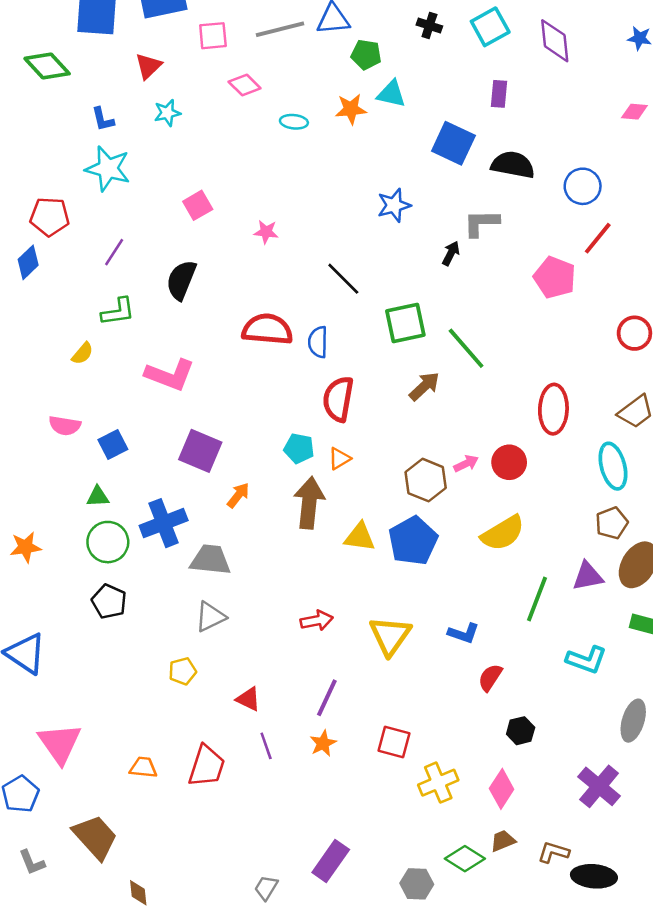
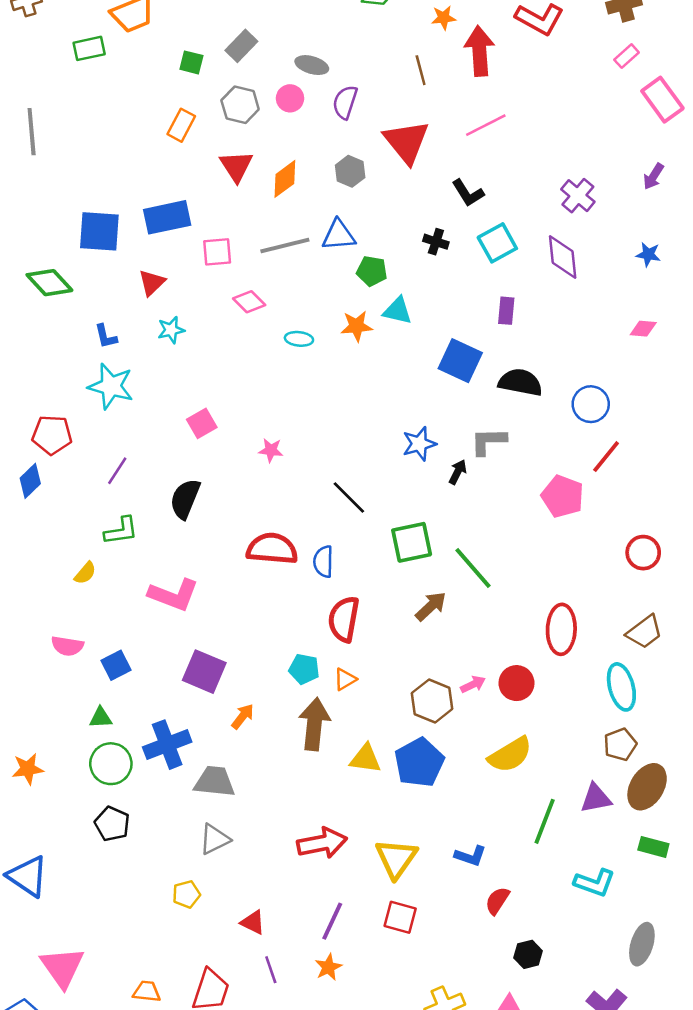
blue star: (394, 205) -> (419, 444), moved
red arrow: (317, 621) -> (322, 843), size x1.5
red square: (394, 742) -> (400, 917), moved

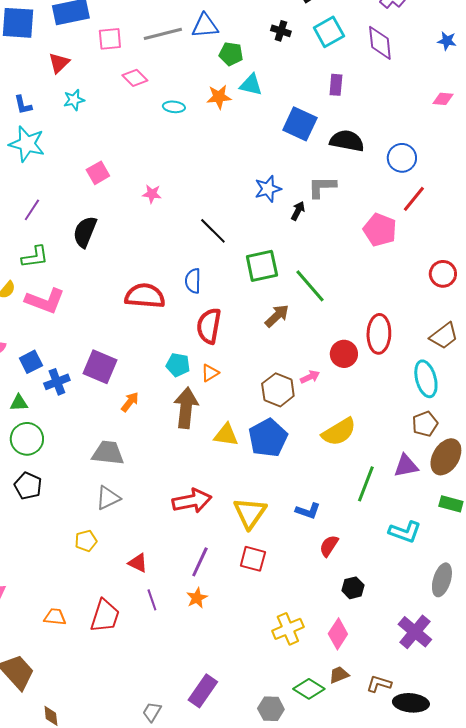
red semicircle: (272, 549) -> (145, 296), moved
pink L-shape: (174, 595) -> (45, 301), moved
red circle: (517, 683) -> (344, 354), moved
blue cross: (167, 745) -> (57, 382), moved, size x0.7

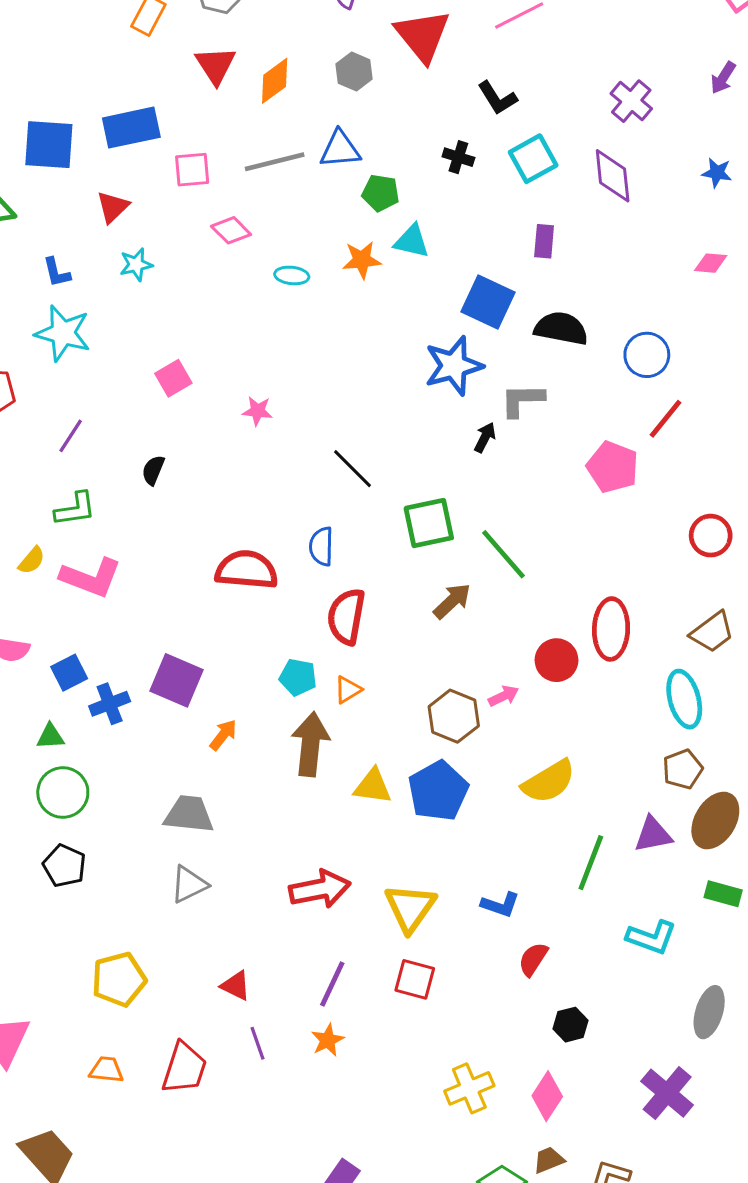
blue star: (268, 189) -> (454, 366), moved, size x1.4
black semicircle: (85, 232) -> (153, 470), size x0.6
yellow pentagon: (86, 541) -> (119, 979), moved, size x1.6

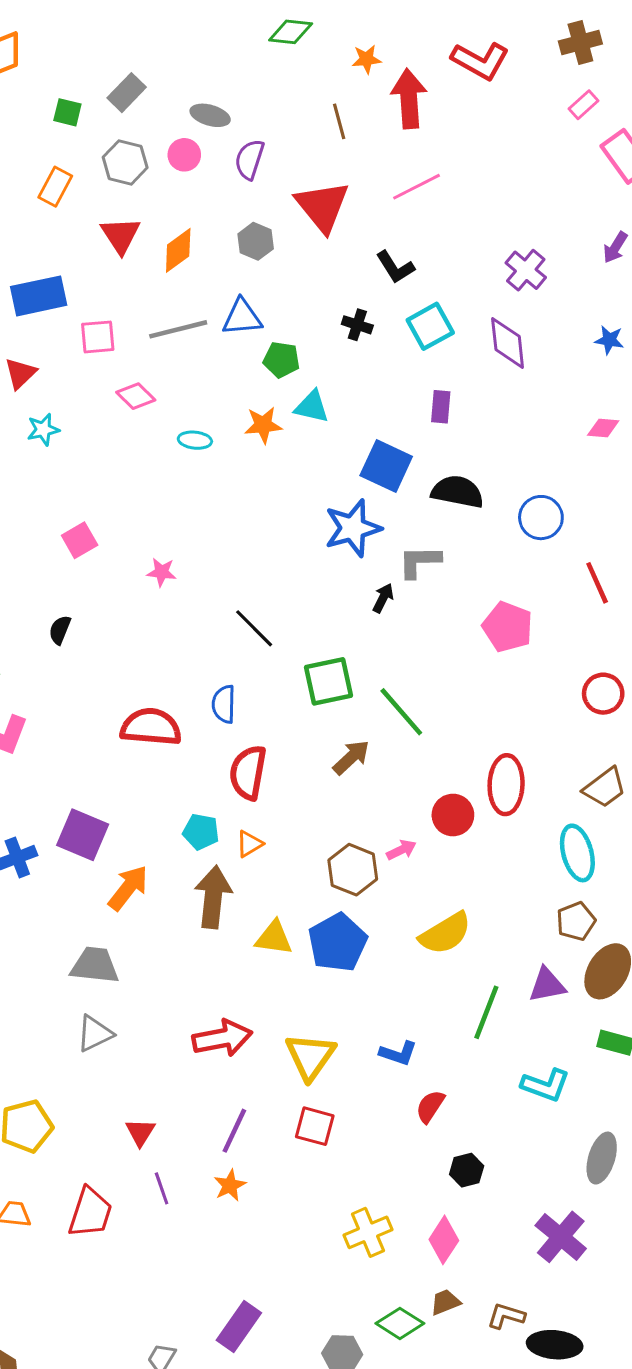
red line: (666, 419) -> (597, 583), moved, turned -63
orange arrow: (223, 735) -> (128, 888), size x1.5
red triangle: (236, 986) -> (140, 1132), turned 36

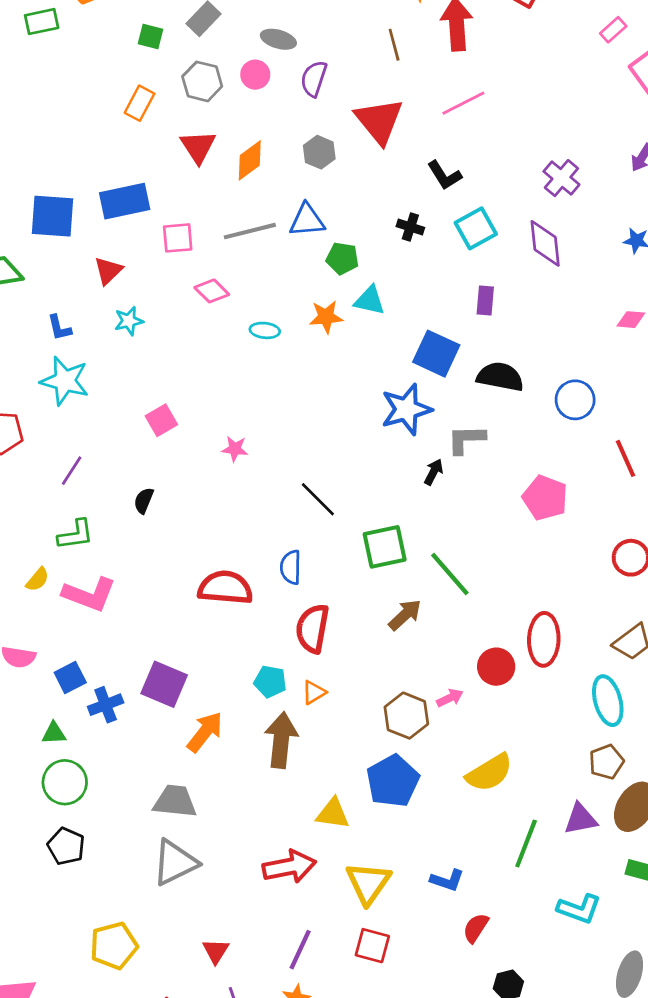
yellow triangle: (274, 938) -> (333, 814), moved
gray triangle: (95, 1034) -> (175, 863), size x1.4

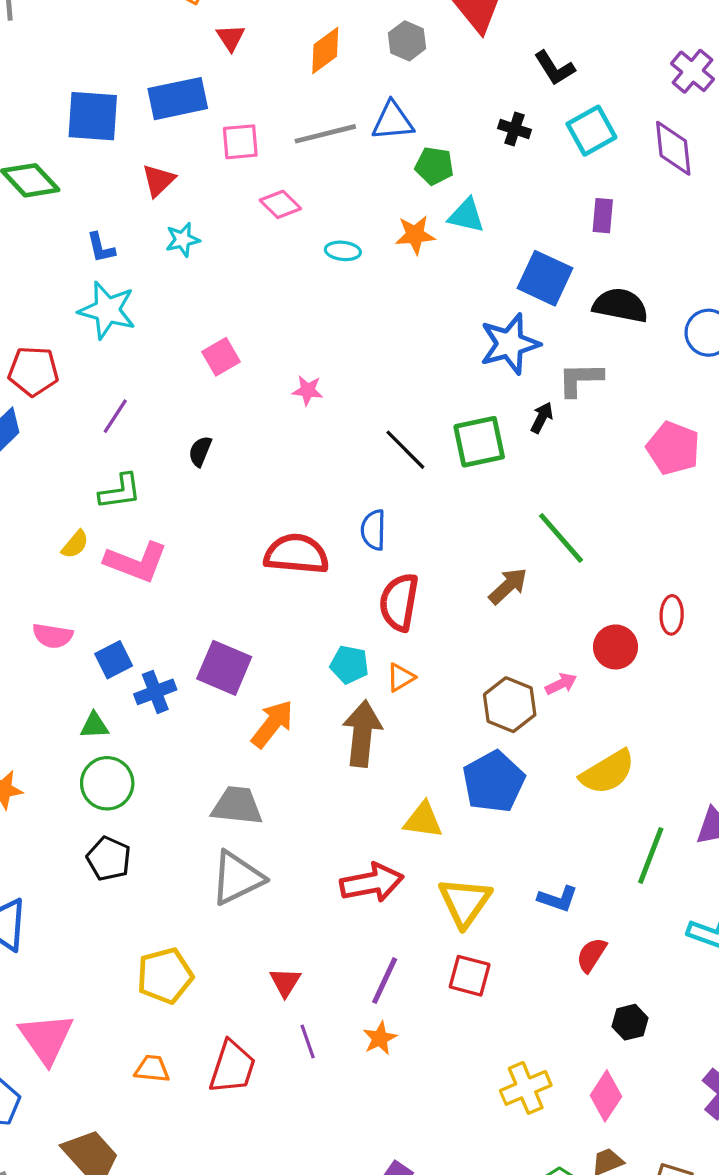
red triangle: (198, 147) -> (231, 38), moved, size x0.7
green square: (385, 547) -> (479, 442), moved
red ellipse: (544, 639) -> (672, 615), size x0.6

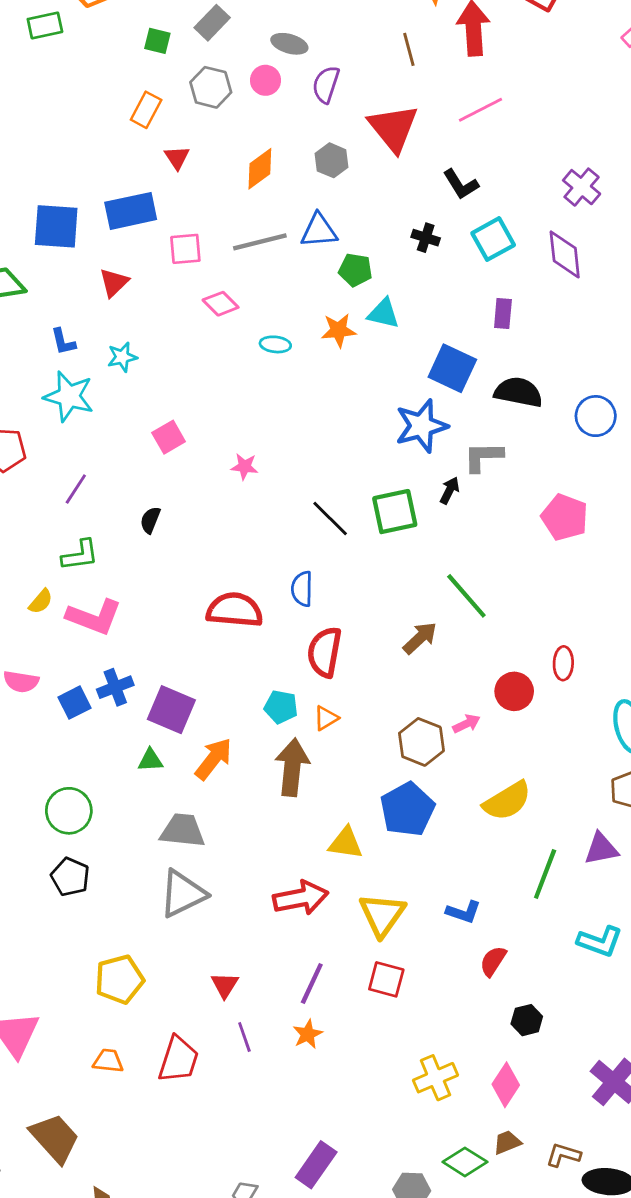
cyan star: (183, 240) -> (122, 357), moved
blue cross: (155, 692) -> (115, 687), moved
green triangle: (94, 726) -> (150, 760), moved

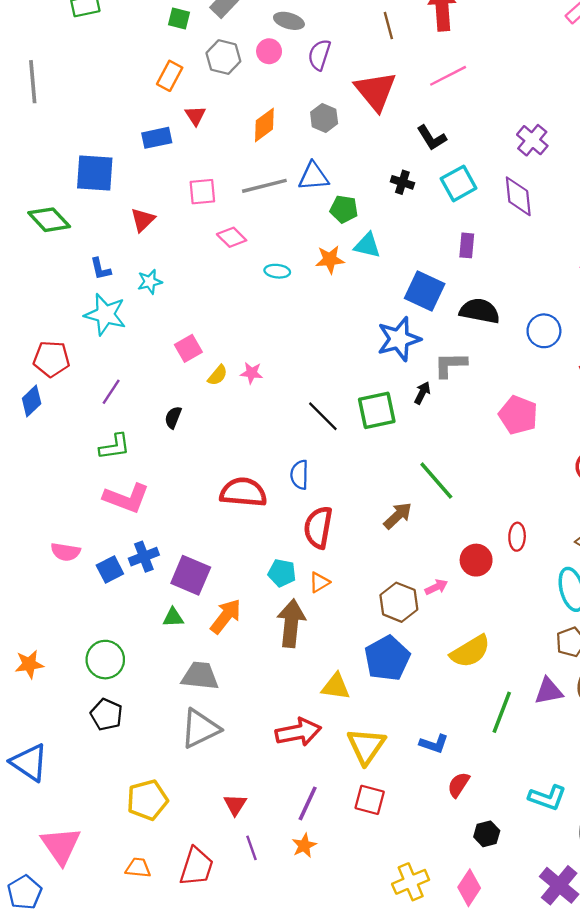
blue rectangle: (131, 211) -> (157, 138), moved, size x0.7
yellow semicircle: (41, 601) -> (218, 375), moved
cyan L-shape: (600, 941) -> (547, 798), moved

